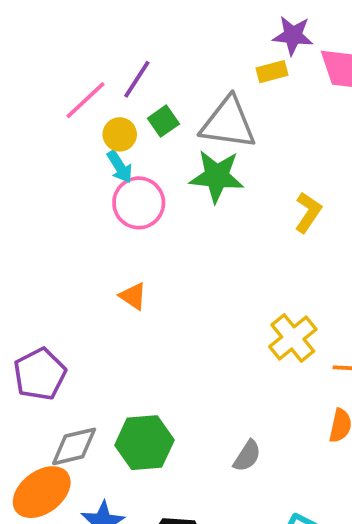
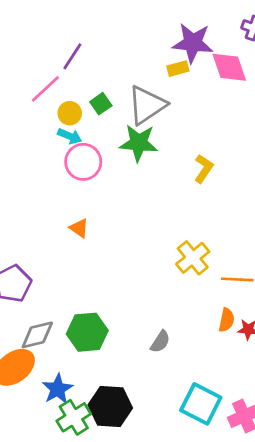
purple star: (293, 35) -> (193, 43), size x1.4
purple line: (137, 79) -> (72, 56), moved
gray triangle: (228, 123) -> (147, 105), turned -42
cyan arrow: (120, 167) -> (70, 136), turned -35

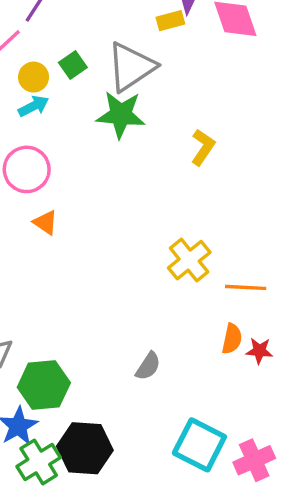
cyan arrow: (70, 136) -> (34, 106), turned -50
pink circle: (83, 162) -> (27, 169), moved
green hexagon: (87, 332) -> (44, 385), moved

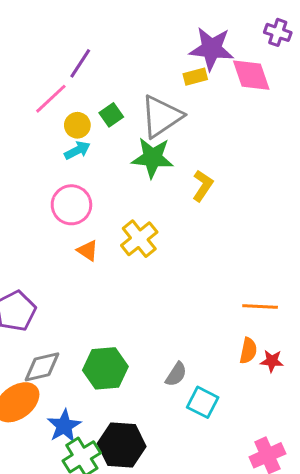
yellow L-shape: (203, 147) -> (203, 186), moved
yellow cross: (189, 260) -> (139, 239), moved
green hexagon: (44, 385) -> (105, 368), moved
cyan square: (199, 445) -> (203, 402), moved, size x0.7

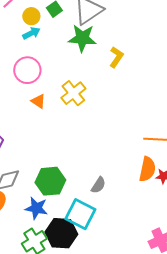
orange semicircle: (248, 351) -> (147, 169), size x1.4
cyan square: (203, 402) -> (80, 214), moved, size x1.4
blue star: (64, 426) -> (36, 208), moved, turned -30

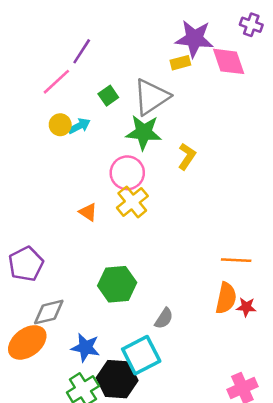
yellow circle: (31, 16) -> (60, 125), moved
pink circle: (27, 70) -> (127, 173), moved
green hexagon: (50, 181) -> (117, 284), moved
cyan square: (80, 214) -> (141, 355), turned 36

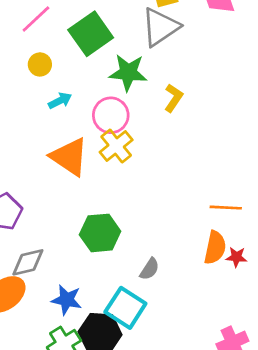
green square: (108, 96) -> (91, 34), size x2.0
gray triangle: (151, 97) -> (160, 27), moved
cyan arrow: (79, 126) -> (60, 101), moved
orange triangle: (88, 212) -> (69, 157), size x2.0
cyan square: (141, 355) -> (125, 308), turned -30

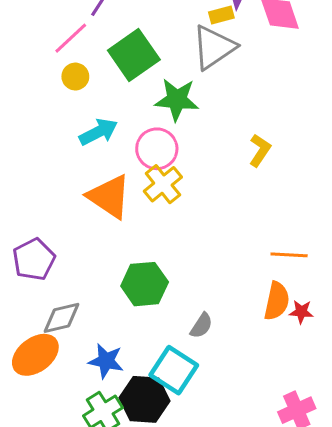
yellow circle: (40, 64) -> (75, 77), moved
yellow L-shape: (174, 98) -> (260, 150), moved
cyan arrow: (60, 101) -> (98, 132), size x1.4

